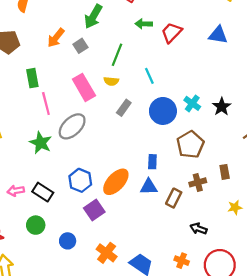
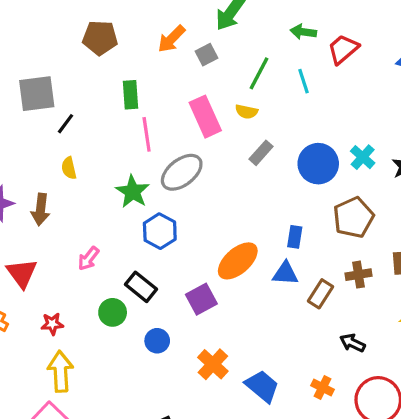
cyan line: (149, 76) -> (304, 81), moved
blue hexagon: (80, 180) -> (160, 231), moved
pink arrow: (16, 191) -> (88, 259), turned -49
black rectangle: (43, 192) -> (141, 287), moved

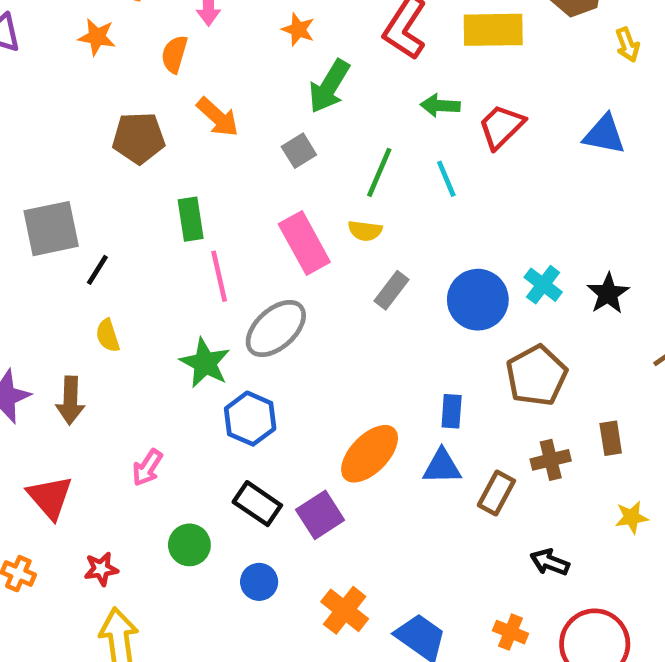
orange arrow: (171, 39) -> (218, 117), moved, turned -88
black rectangle: (141, 287) -> (257, 504), moved

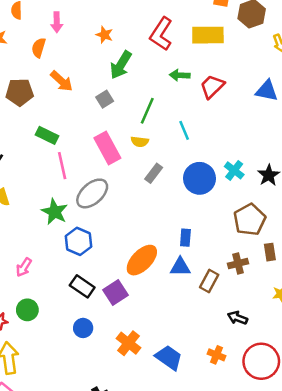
cyan line: (446, 179) -> (184, 130), moved
green rectangle: (191, 219) -> (47, 135), turned -55
brown pentagon: (536, 376) -> (250, 220), moved
green circle: (189, 545) -> (27, 310), moved

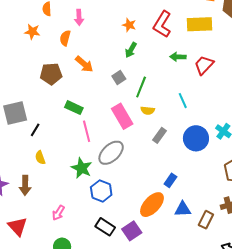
orange star: (104, 35) -> (129, 25), moved
green arrow: (121, 65) -> (131, 50), size x0.7
green line: (147, 111) -> (141, 87), moved
blue rectangle: (185, 238) -> (170, 180), moved, turned 32

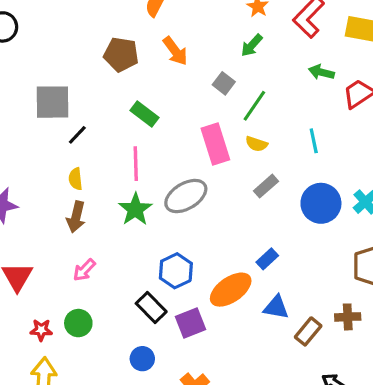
gray square: (119, 77) -> (224, 83), turned -32
pink line: (87, 131) -> (136, 164), moved
brown arrow: (25, 185) -> (76, 217), moved
blue hexagon: (101, 191) -> (176, 271), moved

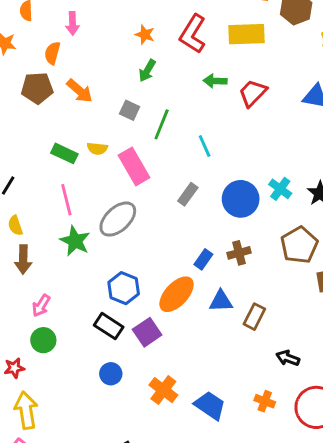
brown pentagon: (121, 54) -> (37, 88), moved
cyan line: (314, 141) -> (205, 146), moved
yellow semicircle: (256, 144) -> (97, 149), moved
brown cross: (348, 317) -> (239, 253), moved
green circle: (78, 323) -> (43, 340), moved

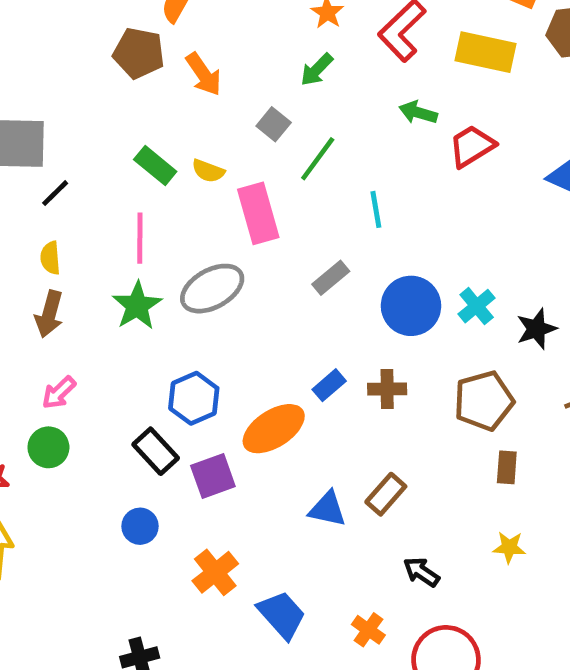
blue triangle: (221, 301) -> (327, 509), moved

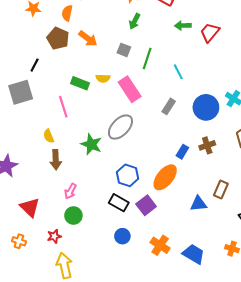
brown pentagon: (139, 53) -> (58, 38), turned 30
black line: (55, 193) -> (35, 65), moved
pink line: (140, 238) -> (63, 107), moved

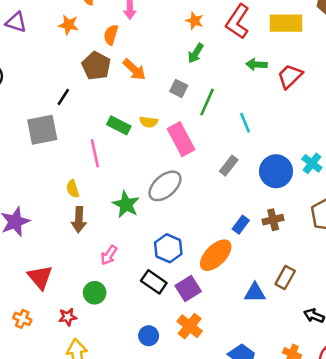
pink arrow: (70, 191) -> (109, 255), moved
blue circle: (122, 236) -> (149, 336), moved
orange cross: (160, 245) -> (190, 326), moved

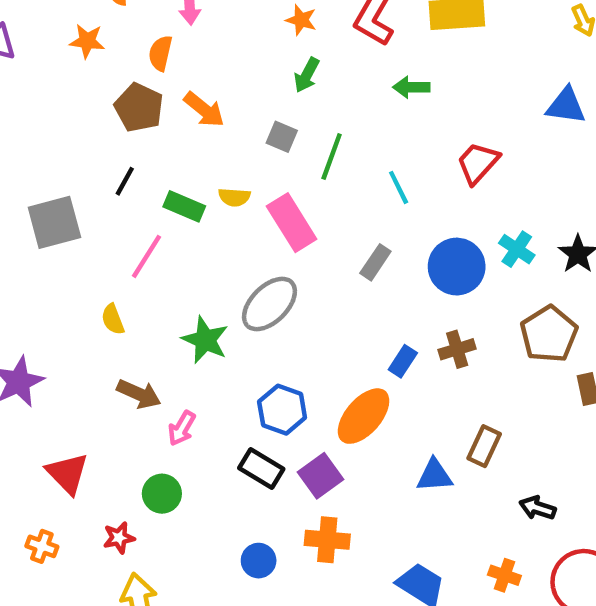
red trapezoid: (290, 76) -> (478, 163), moved
black line: (63, 97) -> (125, 181), moved
pink line: (95, 153) -> (146, 256), turned 48
brown arrow: (79, 220) -> (139, 394), moved, turned -65
orange cross: (190, 326) -> (327, 540), turned -30

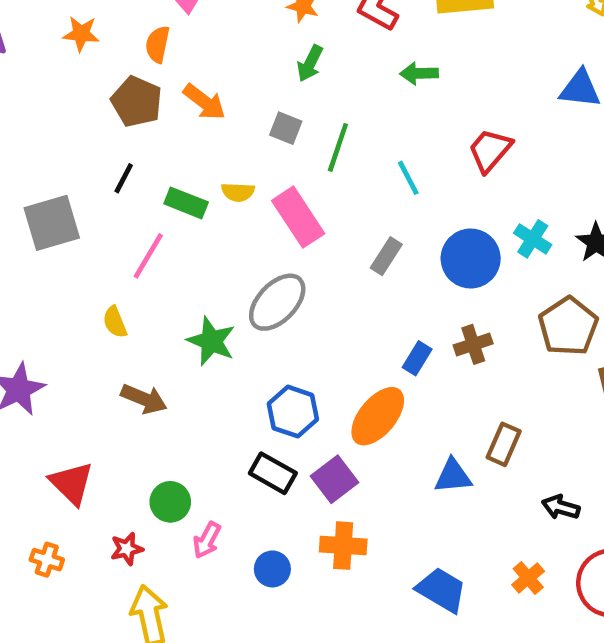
pink arrow: (182, 428) -> (207, 540), moved
orange cross: (504, 575) -> (528, 578), turned 32

